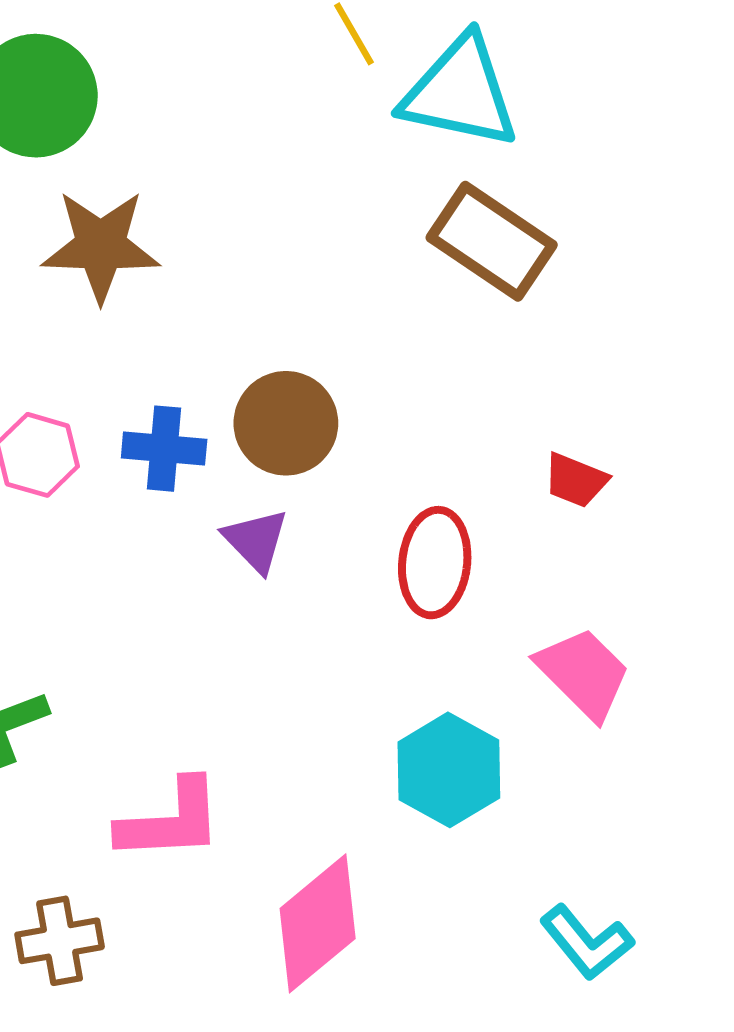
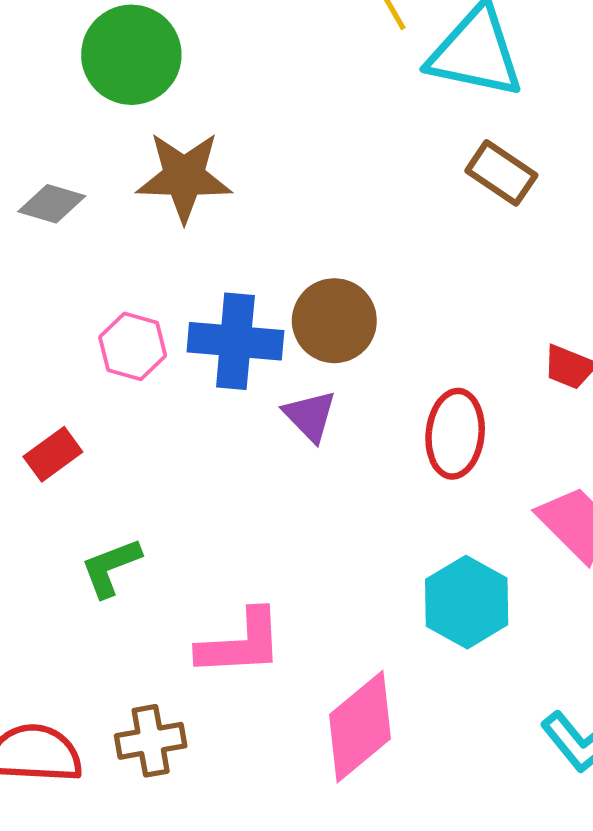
brown rectangle: (492, 241) -> (501, 173), size x0.7
blue cross: (164, 449) -> (235, 341), size x1.4

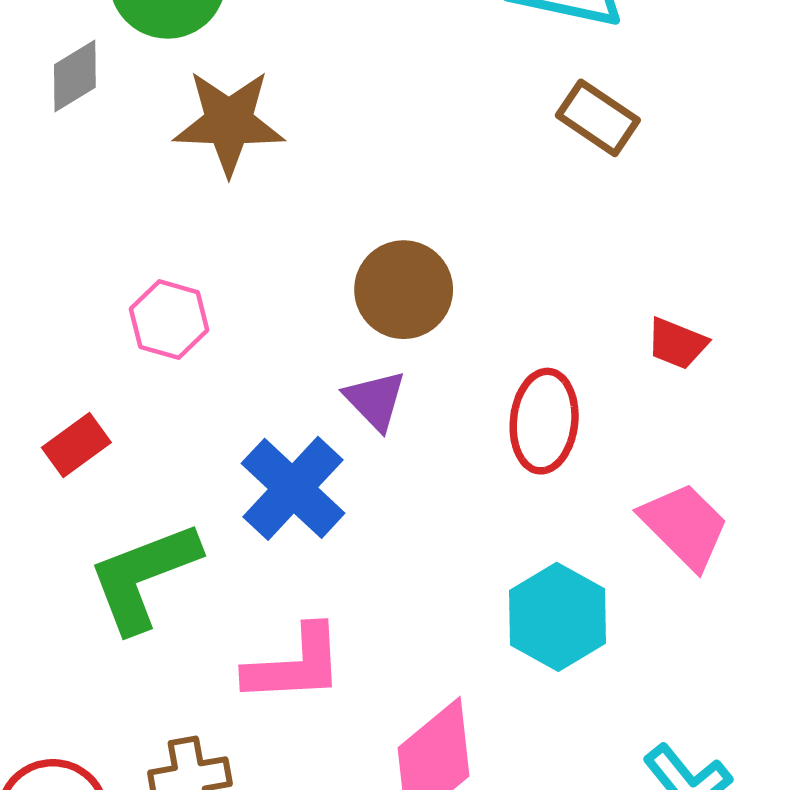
gray diamond: (52, 204) -> (75, 76), moved, turned -48
blue cross: (235, 341) -> (293, 488), moved, turned 38
green L-shape: (111, 567) -> (144, 577), size x1.6

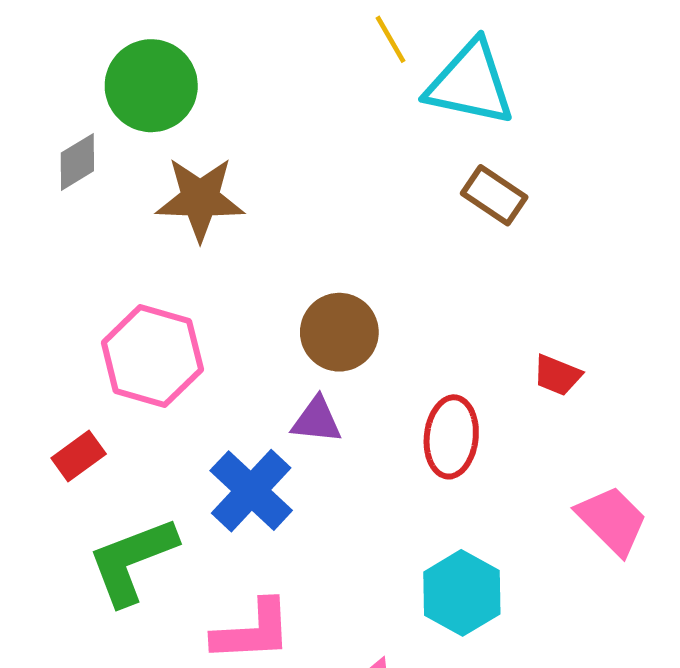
pink hexagon: (169, 320) -> (152, 356), size x1.6
purple triangle: (375, 400) -> (317, 420), turned -40
pink trapezoid: (685, 526) -> (612, 520), moved

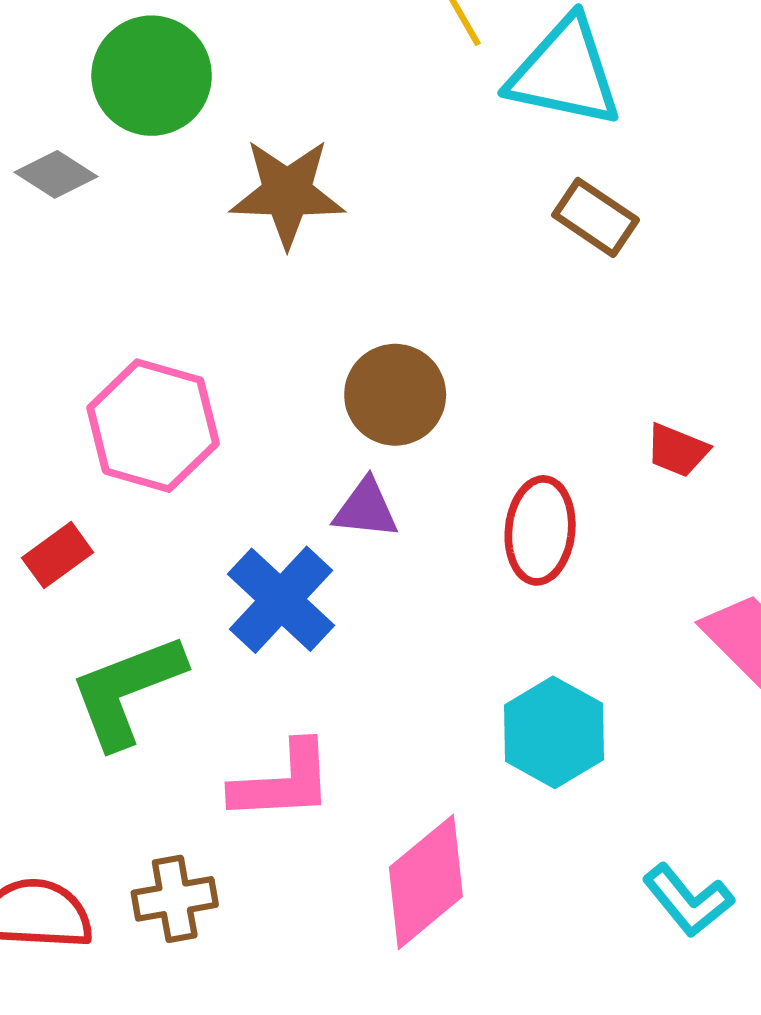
gray diamond: (77, 162) -> (56, 174), turned 64
brown star: (200, 199) -> (287, 193), moved

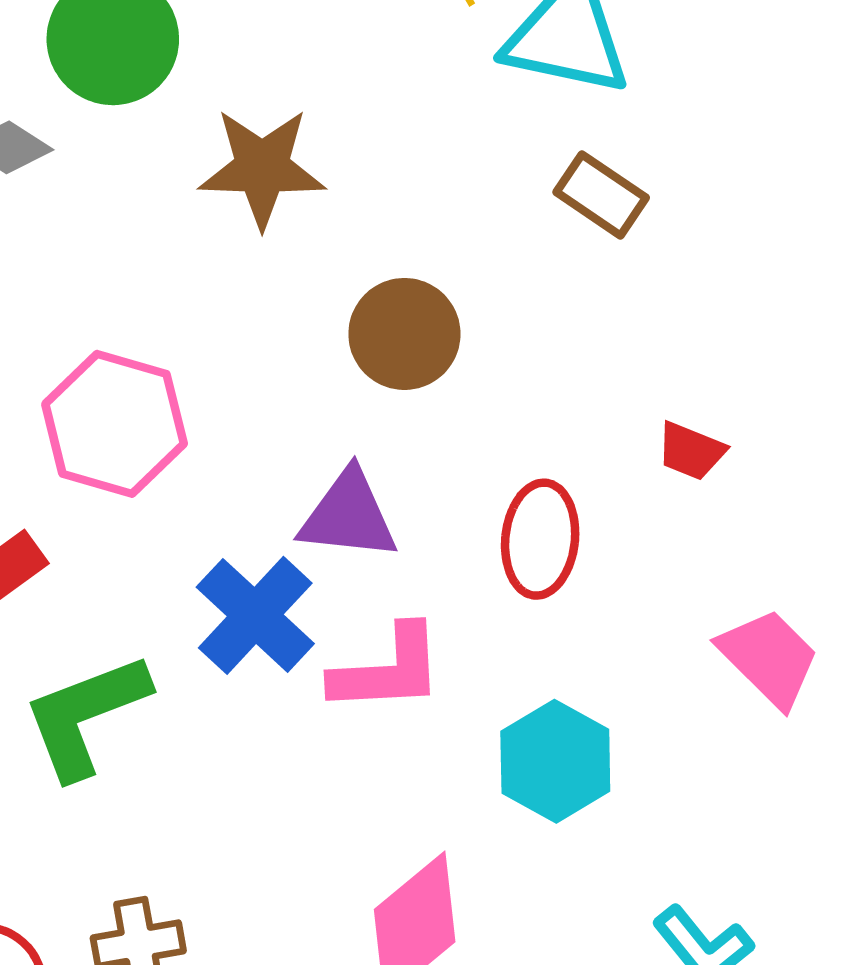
brown circle: (395, 395) -> (404, 334), moved
purple triangle: (366, 509) -> (349, 515), size x1.4
pink L-shape: (283, 782) -> (388, 670), moved

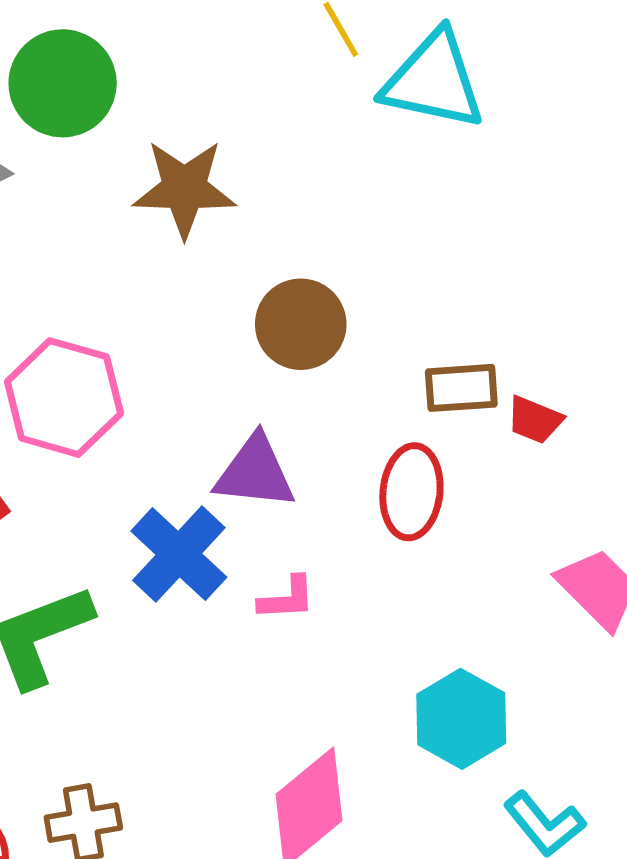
brown rectangle: (601, 195) -> (461, 388), moved, turned -38
pink L-shape: (388, 670) -> (287, 598), size x0.6
cyan hexagon: (555, 761) -> (461, 719), moved

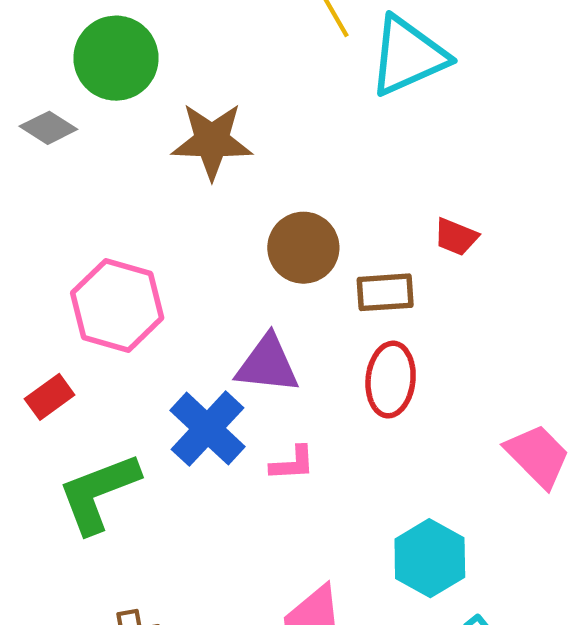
cyan triangle: (434, 81) -> (408, 56), turned -36
brown rectangle: (461, 388) -> (385, 292), moved
red trapezoid: (535, 420) -> (456, 237), moved

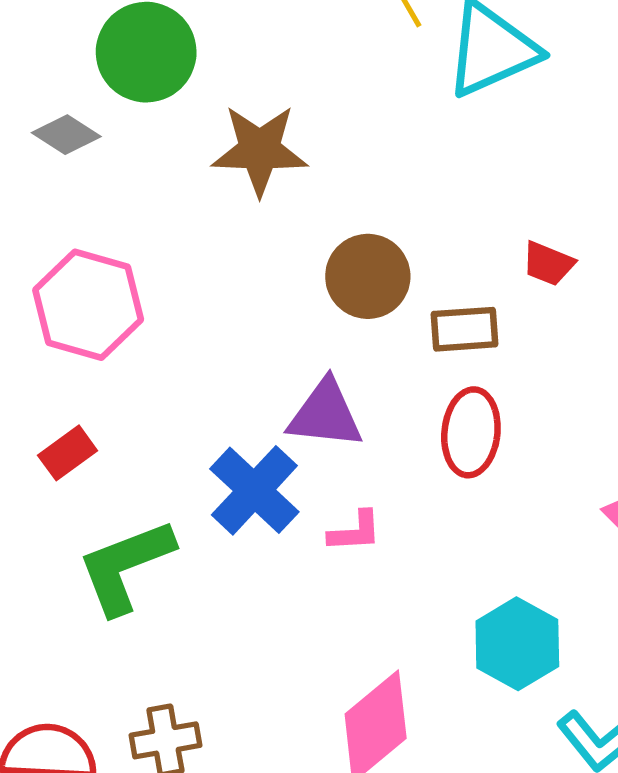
pink hexagon: (117, 305) -> (88, 305), moved

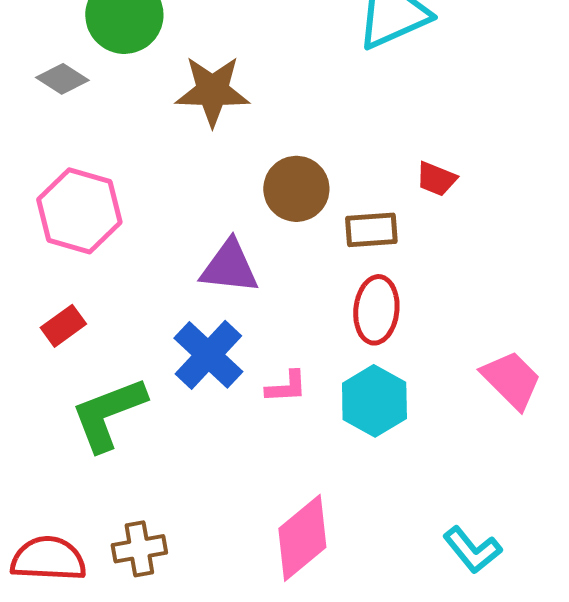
purple triangle: (325, 414) -> (229, 267), moved
cyan hexagon: (517, 644) -> (374, 401), moved

